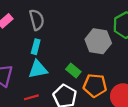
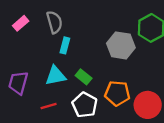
cyan rectangle: (36, 47) -> (65, 45), moved
green rectangle: (73, 70) -> (84, 77), moved

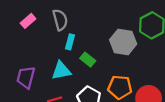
green rectangle: (84, 77) -> (88, 60), moved

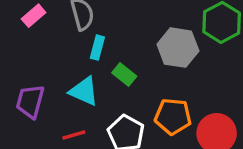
cyan triangle: (61, 71) -> (84, 91), turned 35

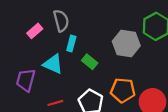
pink rectangle: (34, 16) -> (35, 31), moved
cyan triangle: (84, 91) -> (53, 64), moved

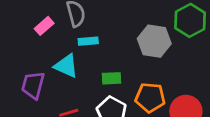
cyan rectangle: (71, 43) -> (88, 41), turned 70
green rectangle: (90, 62) -> (112, 78), moved, turned -42

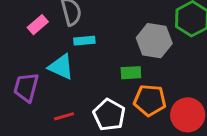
green rectangle: (112, 78) -> (131, 73), moved

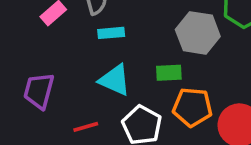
cyan triangle: (61, 67) -> (115, 80), moved

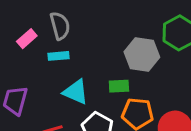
cyan rectangle: (111, 33) -> (58, 56), moved

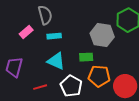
pink rectangle: (27, 39) -> (26, 32), moved
cyan rectangle: (58, 56) -> (54, 36), moved

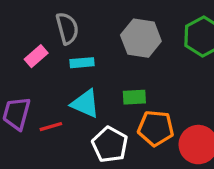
gray hexagon: (102, 35) -> (141, 38), moved
red line: (40, 87) -> (51, 127), moved

